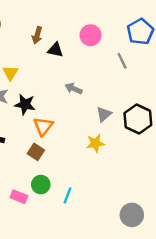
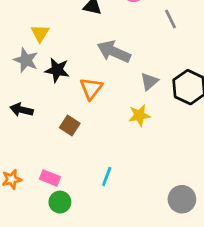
gray arrow: (74, 89) -> (114, 52), size x1.6
orange triangle: (43, 126) -> (91, 89), moved
green circle: (41, 185) -> (60, 202), moved

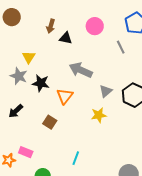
black arrow: (22, 110) -> (16, 111), turned -56
pink rectangle: (50, 178) -> (26, 152), moved

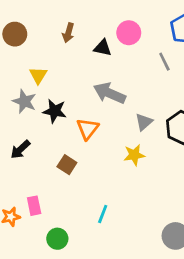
brown circle: (12, 17) -> (15, 34), moved
black triangle: (66, 38) -> (103, 48), moved
pink rectangle: (26, 152) -> (34, 206), turned 56

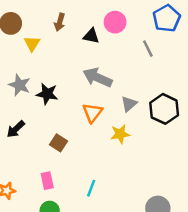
yellow triangle: (38, 75) -> (32, 44), moved
orange triangle: (88, 129) -> (92, 113), moved
pink rectangle: (34, 206) -> (47, 181), moved

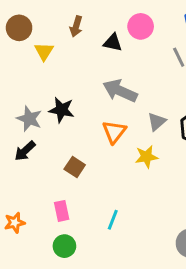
gray star: (19, 85) -> (29, 119), moved

